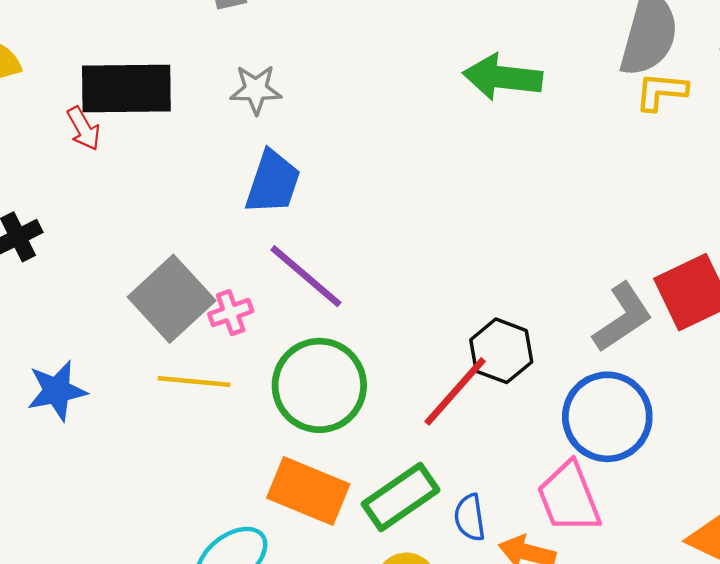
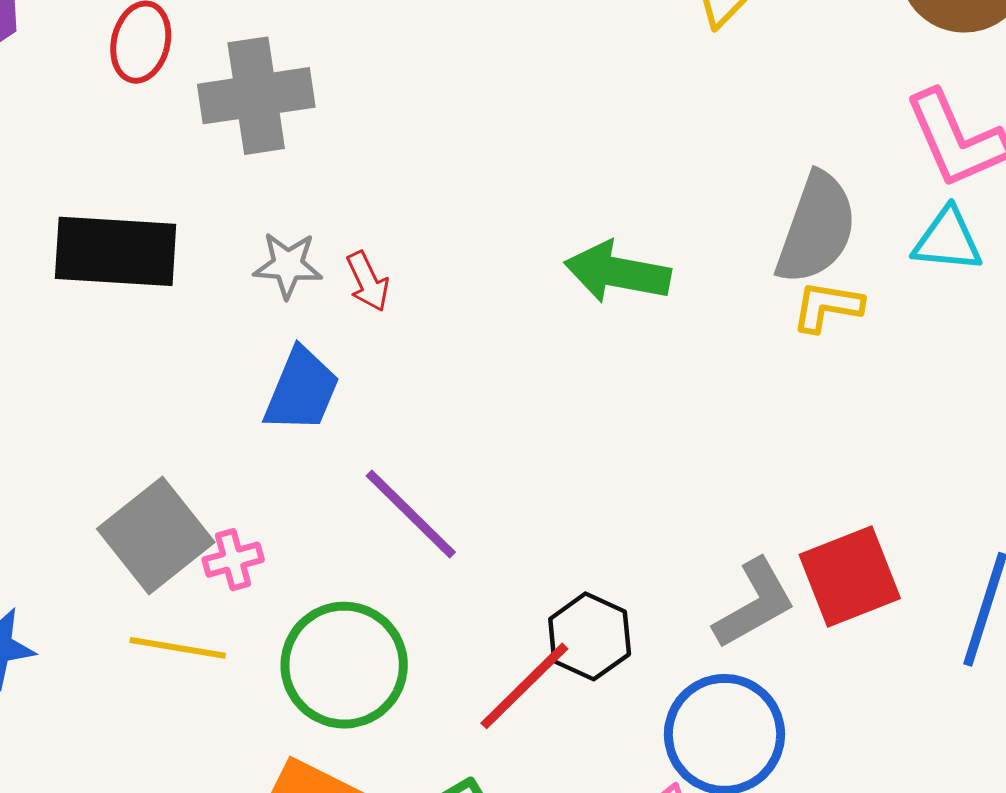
red arrow: (84, 129) -> (368, 281), moved
purple line: (306, 276) -> (411, 514), moved

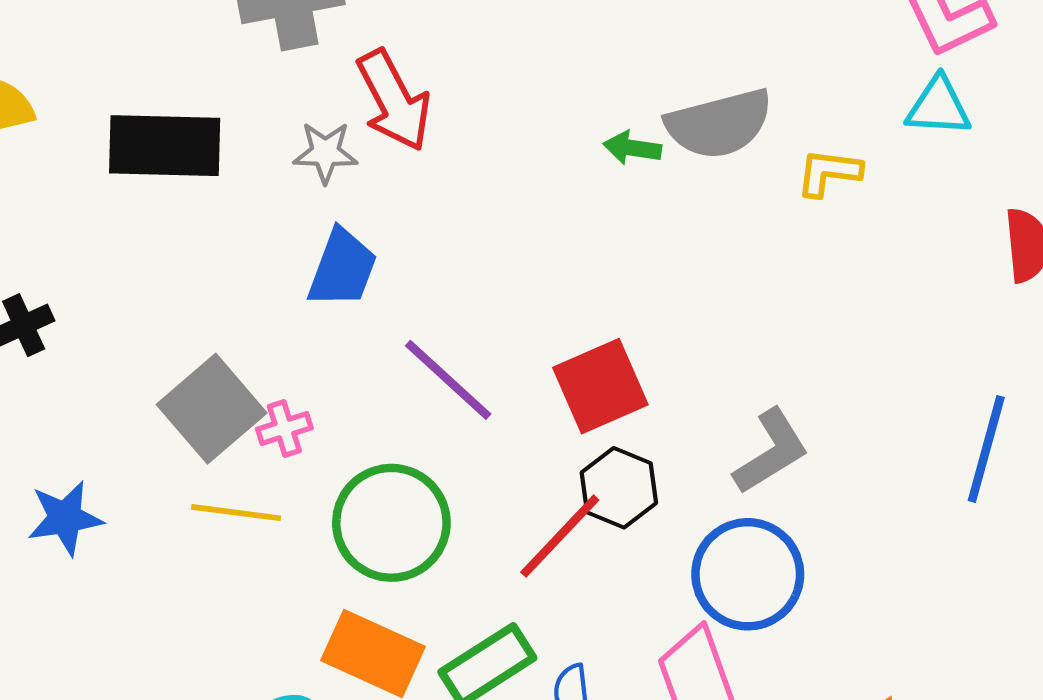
gray semicircle: (816, 228) -> (719, 124), moved, turned 58
green arrow: (617, 272) -> (632, 148), size x0.6
red arrow: (368, 281) -> (394, 100), moved, size x1.8
red square: (850, 577) -> (600, 386), moved

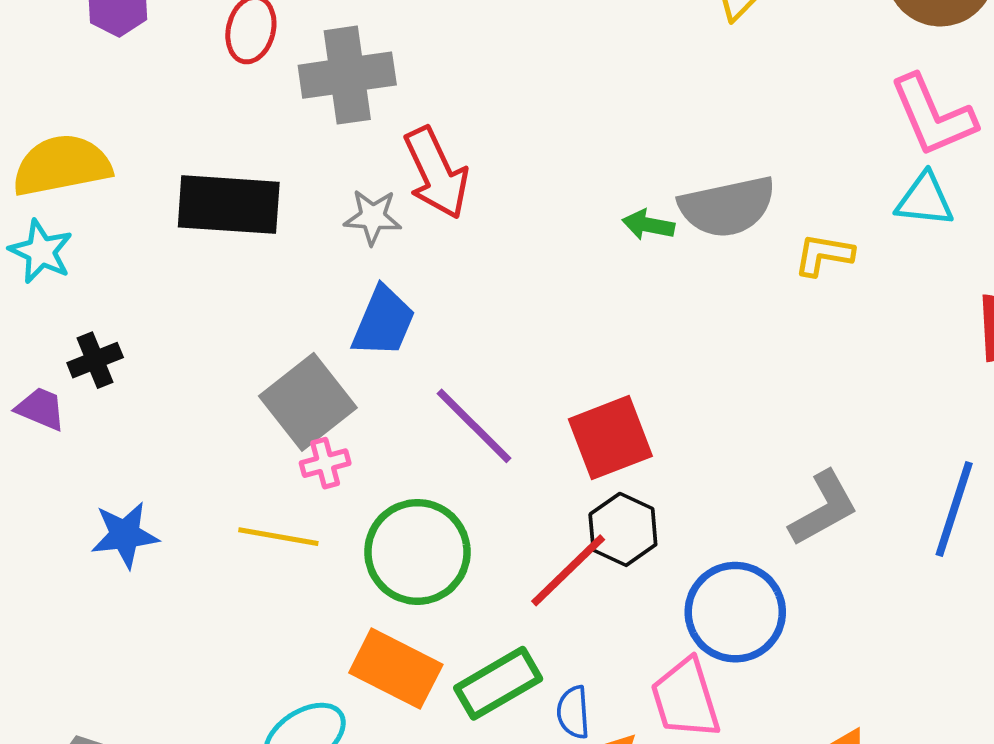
gray square: (212, 409) -> (308, 402), moved
gray L-shape: (771, 452) -> (824, 508), moved

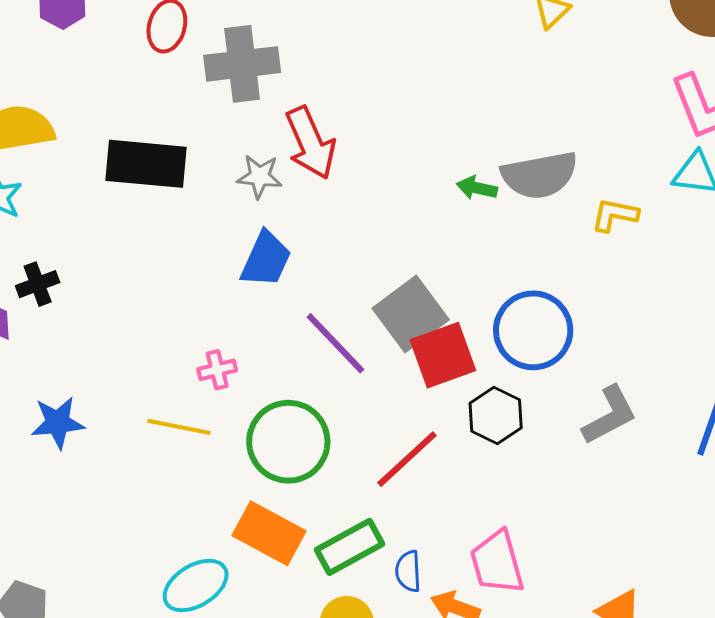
gray square: (308, 402) -> (411, 314), moved
black hexagon: (623, 529) -> (496, 416), moved
blue circle: (735, 612) -> (533, 330), moved

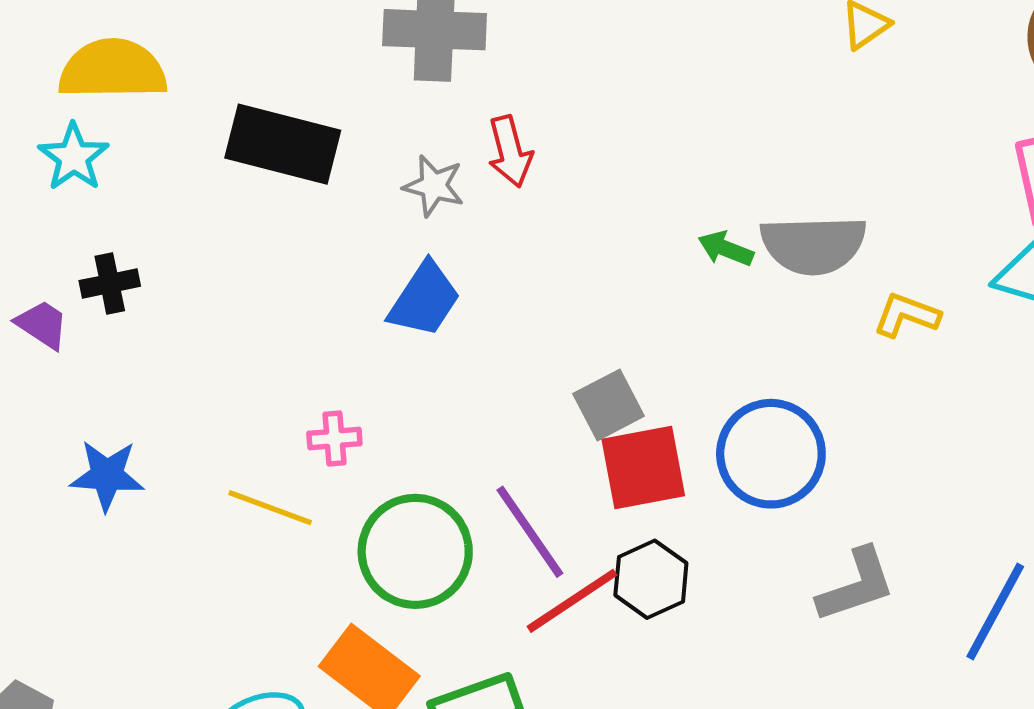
red arrow: (310, 143) -> (510, 151), size x0.7
gray square: (411, 314) -> (609, 405), size x0.7
purple line: (335, 343) -> (530, 532), moved
black hexagon: (496, 416) -> (651, 579), moved

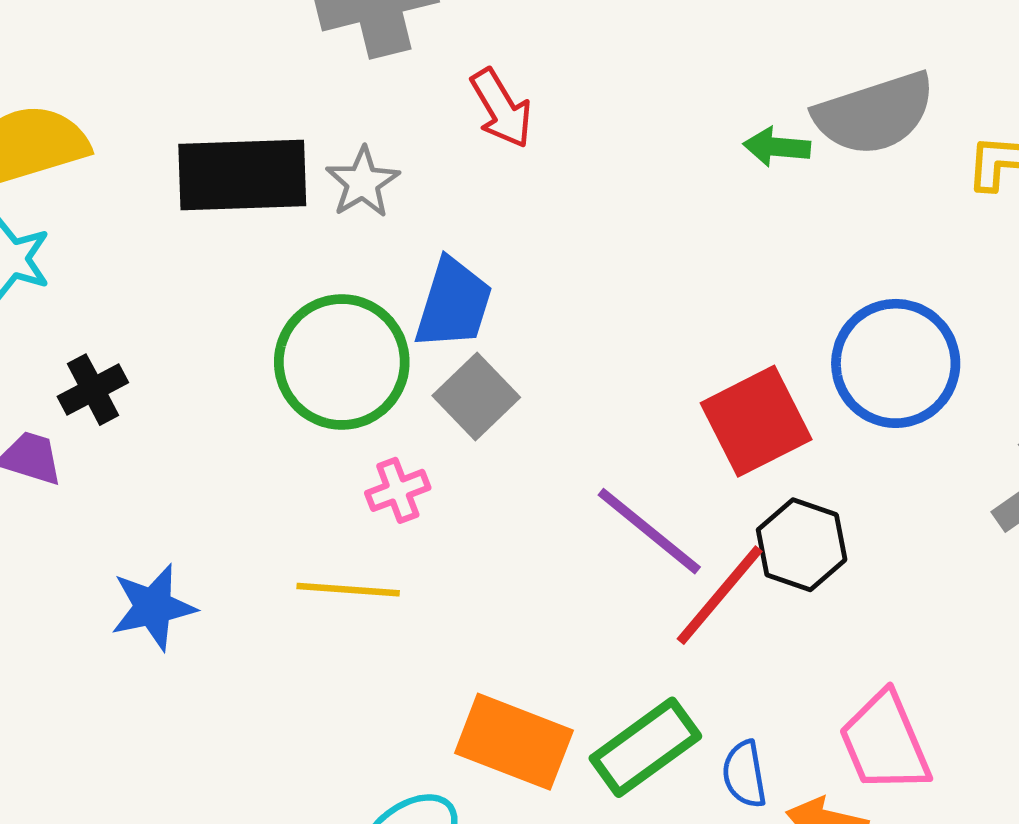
gray star: (434, 186) -> (363, 182), moved, turned -30
gray square: (609, 405) -> (476, 396), moved
green circle: (415, 551) -> (342, 362), moved

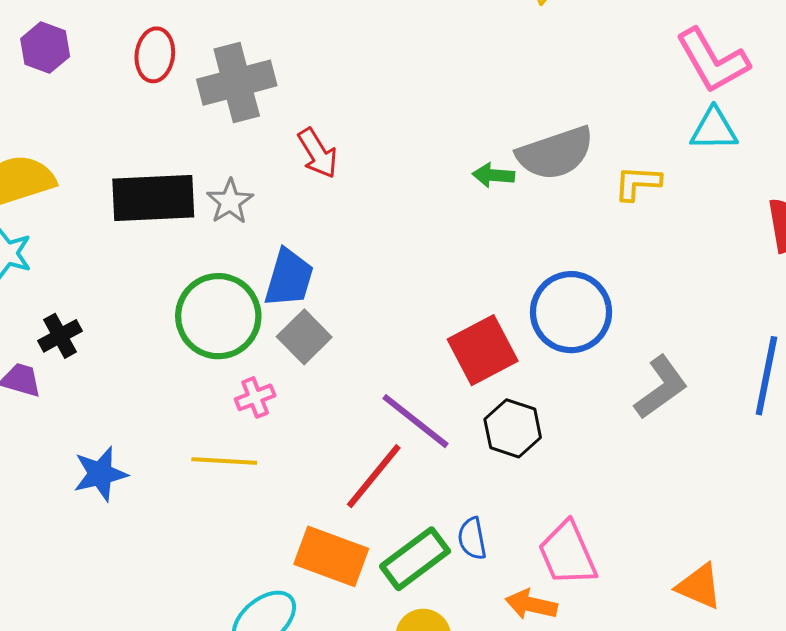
red line: (720, 595) -> (374, 476), moved
blue semicircle: (744, 774) -> (472, 539), moved

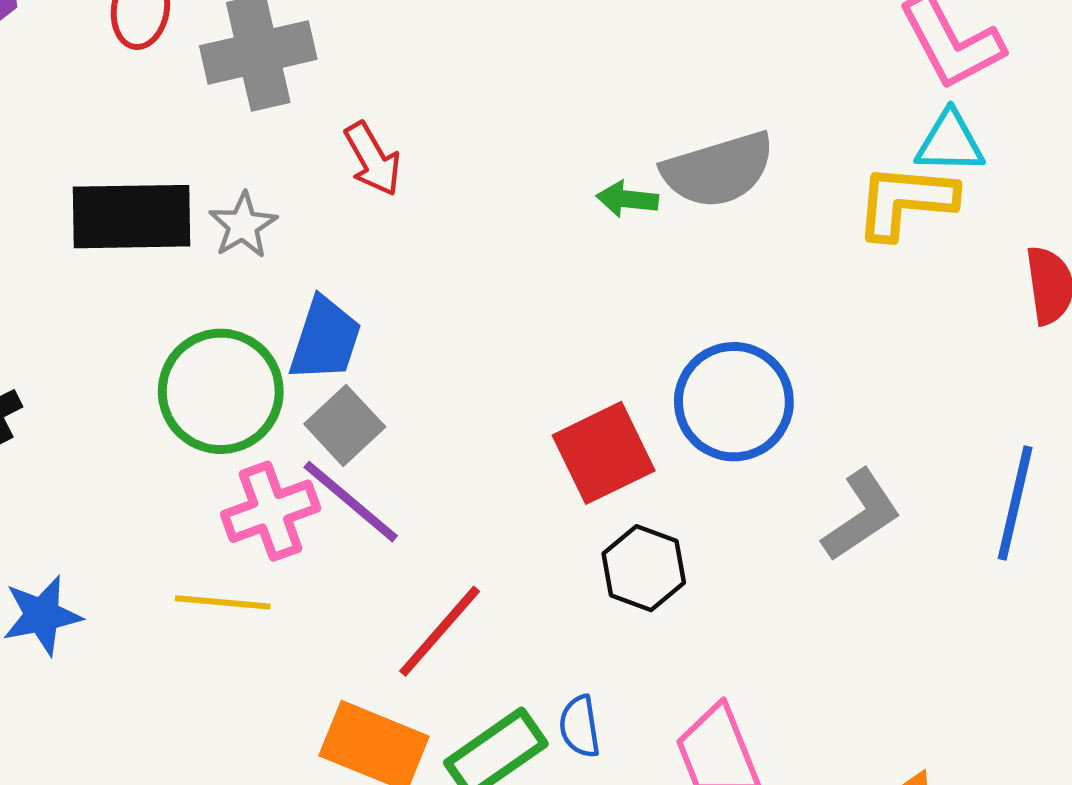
yellow L-shape: (638, 183) -> (905, 201), moved, size x1.5
pink cross: (255, 397) -> (271, 511), size x1.6
purple line: (416, 421) -> (351, 502), moved

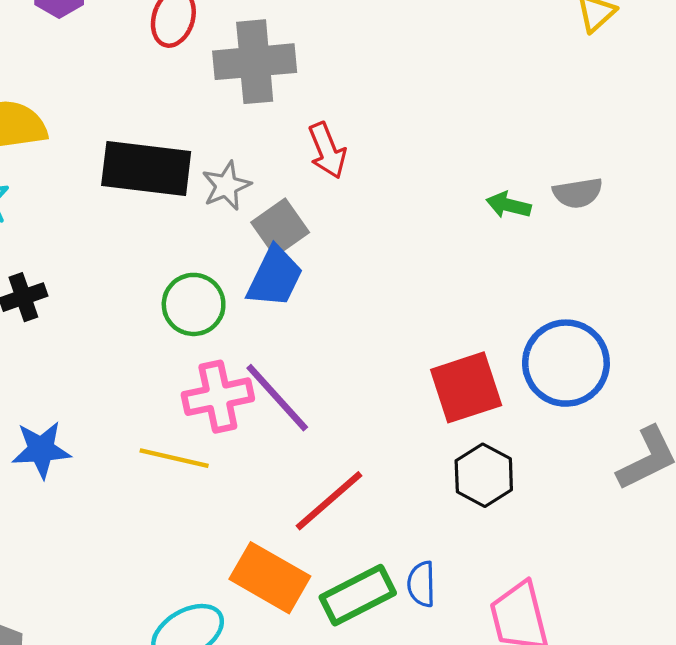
gray semicircle: (718, 170) -> (578, 193), size x0.6
green circle: (221, 391) -> (194, 304), size x0.7
gray square: (345, 425) -> (280, 227), moved

